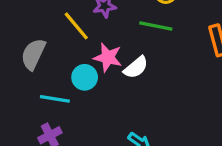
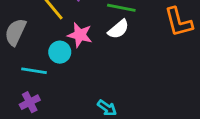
white semicircle: (136, 67) -> (118, 29), moved

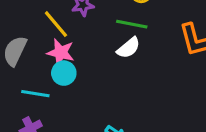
pink star: (80, 35) -> (61, 53), moved

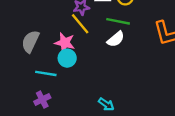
yellow line: (56, 24) -> (80, 24), moved

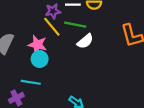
green line: (118, 21) -> (75, 25), moved
cyan line: (46, 73) -> (31, 82), moved

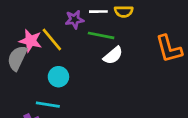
yellow line: (52, 27) -> (52, 39), moved
pink star: (37, 45) -> (31, 41), moved

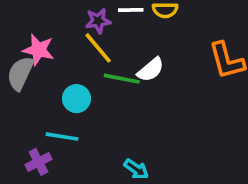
green line: (101, 35) -> (122, 79), moved
yellow line: (52, 39) -> (98, 48), moved

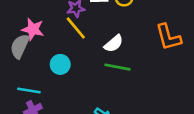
green line: (122, 79) -> (118, 67), moved
cyan line: (62, 137) -> (29, 90), moved

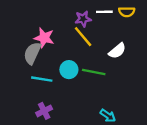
green line: (118, 67) -> (94, 72), moved
cyan line: (29, 90) -> (42, 79), moved

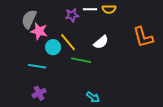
yellow line: (83, 37) -> (68, 42), moved
gray semicircle: (32, 53) -> (29, 19), moved
cyan circle: (69, 70) -> (53, 47), moved

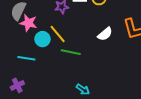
white semicircle: (101, 42) -> (105, 34), moved
purple cross: (39, 93) -> (17, 85), moved

